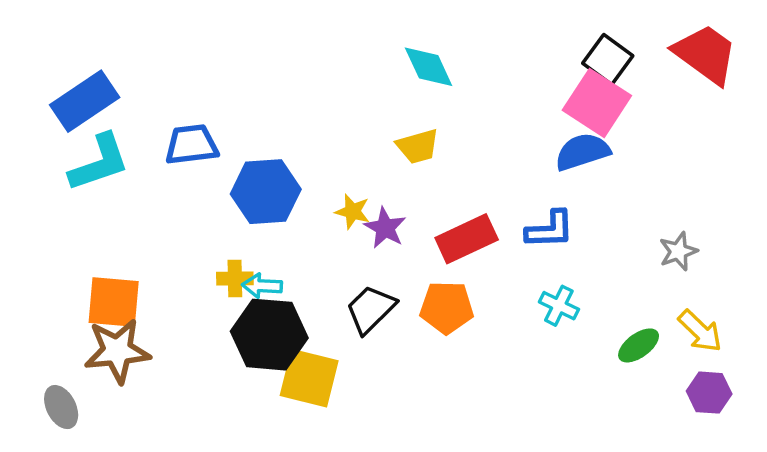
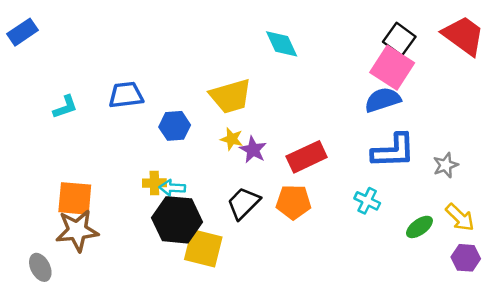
blue rectangle: (85, 101) -> (22, 32), moved, size x0.7
yellow trapezoid: (418, 146) -> (230, 96), moved, size x1.5
cyan L-shape: (99, 163) -> (65, 107), size x0.6
blue hexagon: (266, 192) -> (175, 126), size x0.7
blue L-shape: (550, 230) -> (393, 151), moved, size x1.4

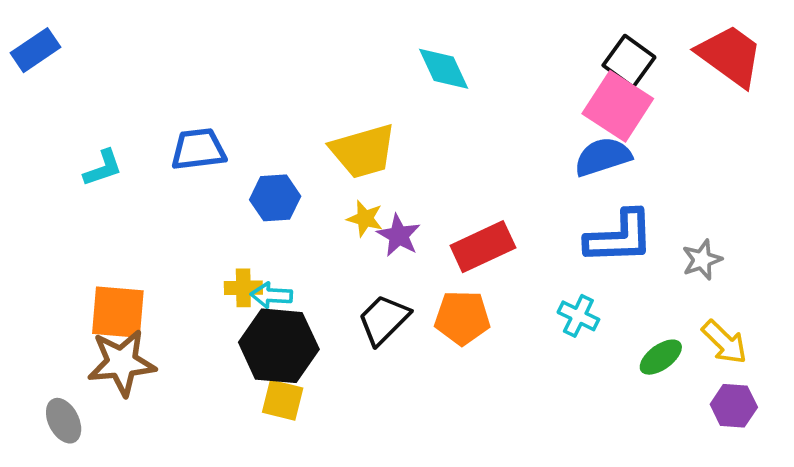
yellow square: (203, 248) -> (283, 400), moved, size x0.7

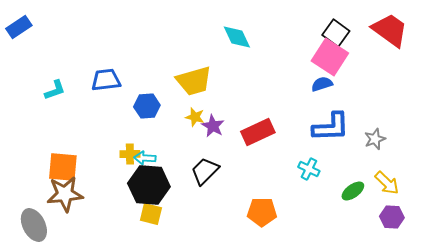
blue semicircle: (603, 157) -> (322, 84), size x0.7
orange pentagon: (462, 318) -> (262, 212), moved
gray ellipse: (64, 421) -> (34, 225), size x1.4

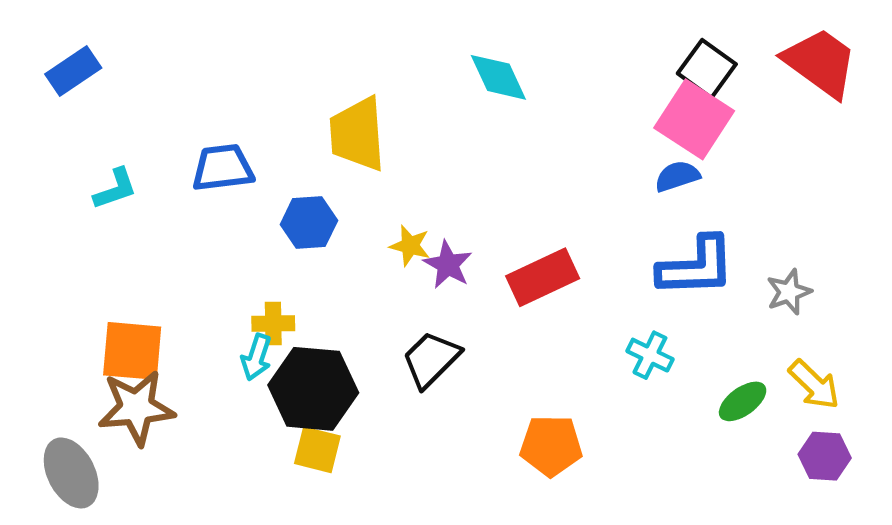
blue rectangle: (19, 27) -> (73, 71), moved
yellow trapezoid: (194, 81) -> (357, 134), moved, turned 102
cyan arrow: (145, 158) -> (256, 357), moved, turned -75

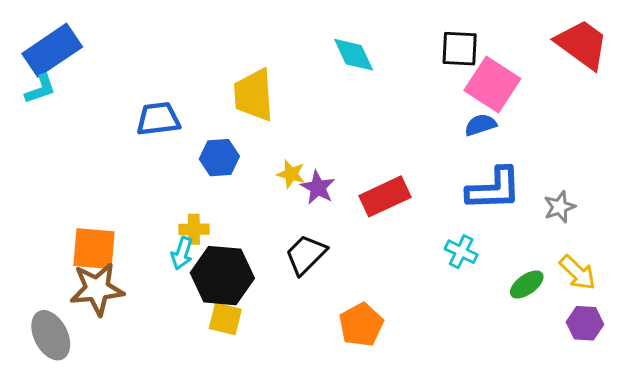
black square: (707, 69) -> (460, 49), moved, turned -33
blue rectangle: (73, 71) -> (52, 50), size x1.5
cyan L-shape: (115, 189) -> (40, 89), moved
orange pentagon: (551, 446) -> (361, 325), moved, turned -30

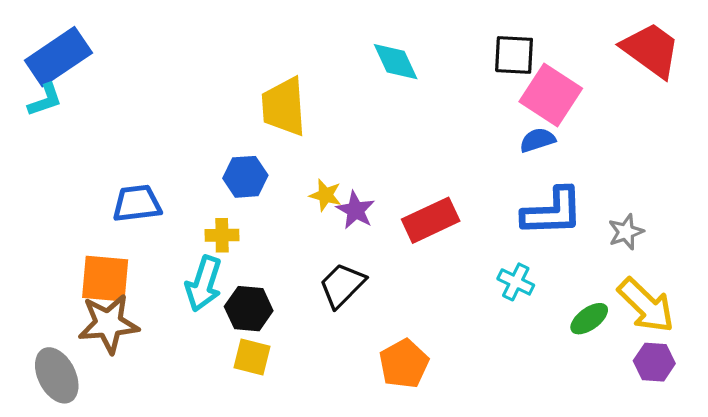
blue trapezoid: (158, 119) -> (137, 203), moved
yellow cross: (194, 229) -> (222, 235), moved
cyan arrow: (182, 253) -> (204, 284), size x1.5
yellow arrow: (577, 273) -> (646, 305), size x1.4
black hexagon: (222, 276) -> (249, 309), size x0.7

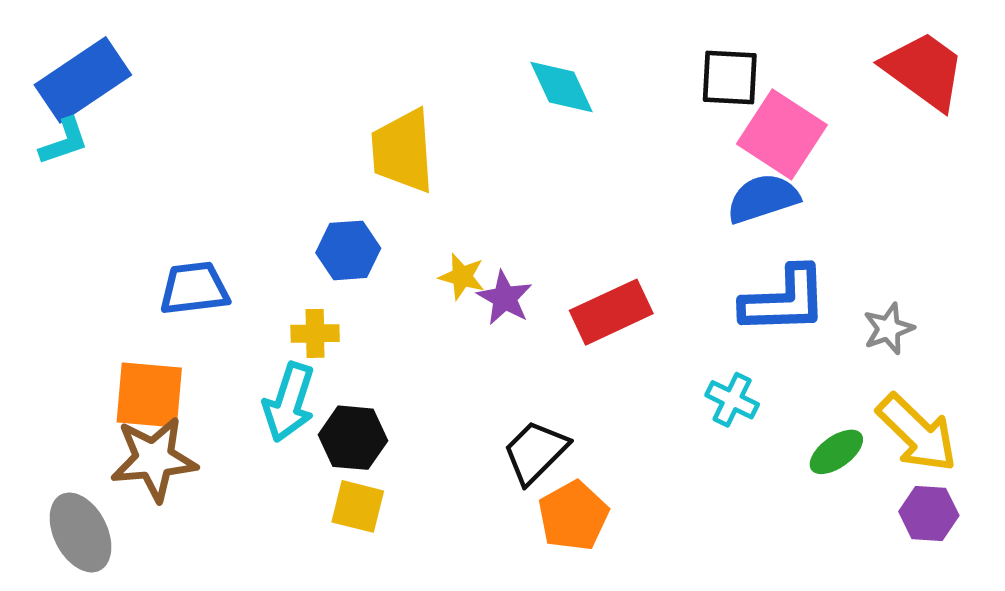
blue semicircle: (537, 140) -> (763, 198), size x1.4
black trapezoid: (342, 285) -> (535, 452), moved

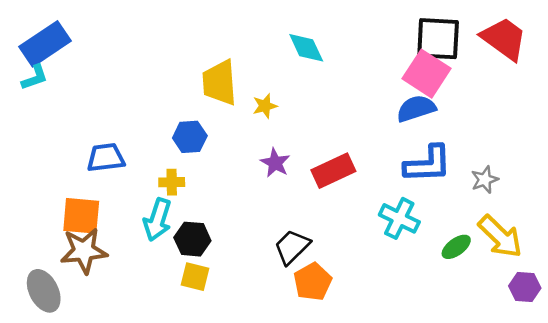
black square: (730, 78) -> (438, 39), moved, size x1.4
yellow star: (462, 277) -> (265, 106), moved, turned -30
cyan cross: (732, 400) -> (399, 218), size x1.4
purple hexagon: (929, 513) -> (525, 287), moved

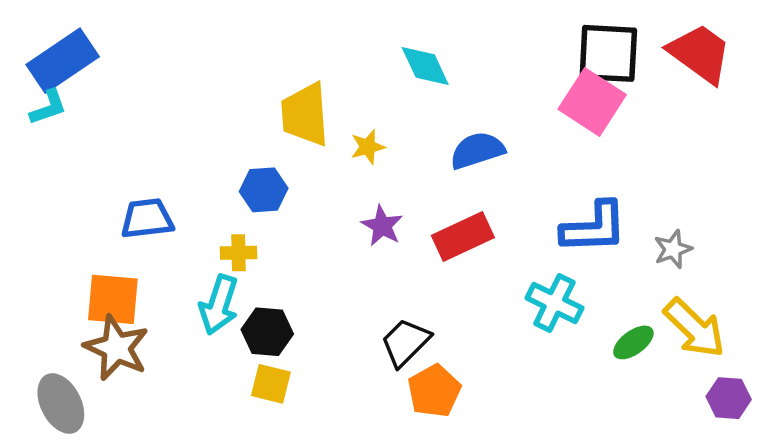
blue semicircle: (416, 108) -> (477, 150), moved
brown star: (84, 251) -> (116, 348), turned 30

